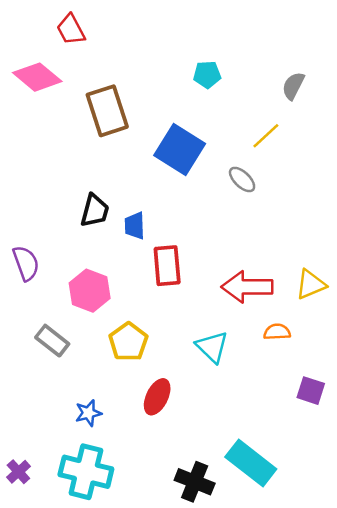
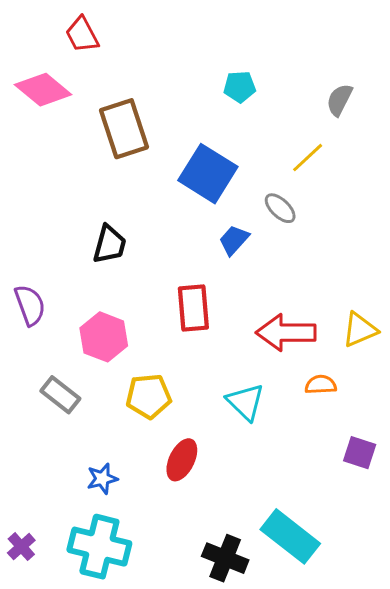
blue trapezoid: (135, 226) -> (234, 240), moved, turned 44
yellow pentagon: (128, 342) -> (149, 396), turned 30

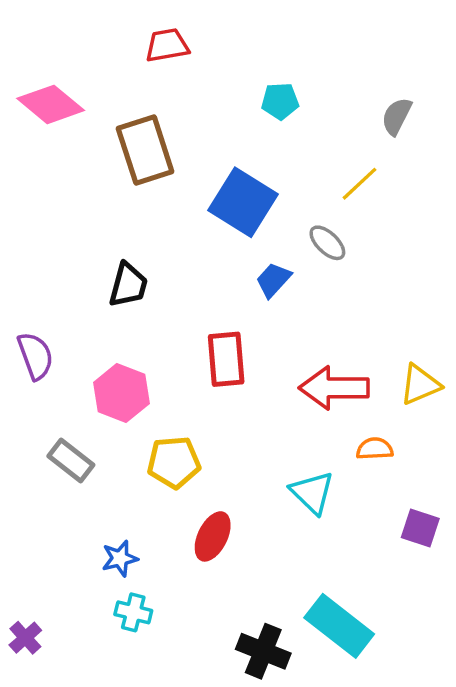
red trapezoid: (82, 35) -> (167, 45), moved, turned 108
cyan triangle: (245, 402) -> (312, 493), moved
cyan cross: (99, 547) -> (133, 612), moved, size x0.5

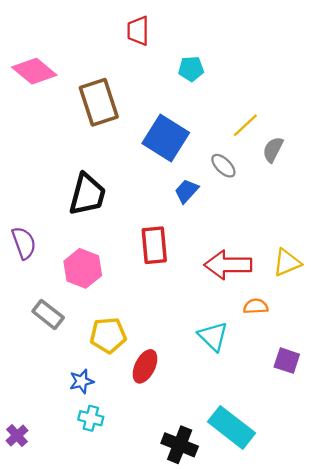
red trapezoid: (167, 45) -> (138, 31), moved, turned -80
gray semicircle: (397, 116) -> (273, 150), moved
black trapezoid: (128, 285) -> (87, 195), size x1.4
yellow pentagon: (174, 462) -> (108, 335), moved

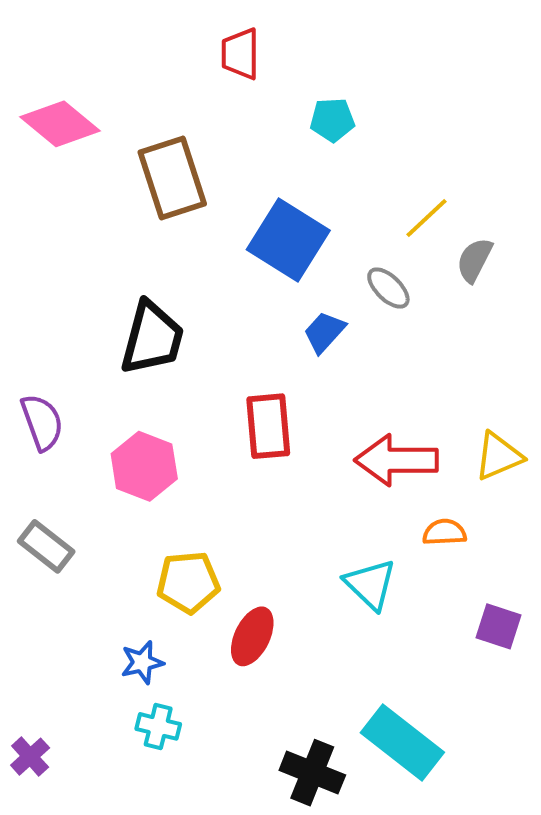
gray rectangle: (48, 314) -> (46, 546), moved

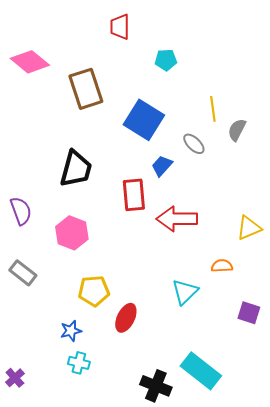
yellow line: (426, 218) -> (213, 109), turned -55
red rectangle: (268, 426) -> (134, 195), moved
red arrow: (396, 460) -> (177, 219), moved
cyan triangle: (370, 584) -> (185, 292), turned 32

